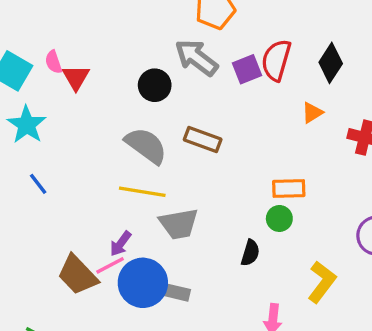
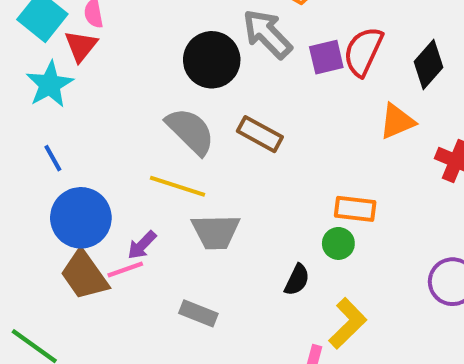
red triangle: (76, 77) -> (81, 46), moved
black circle: (155, 85) -> (212, 60), size x1.4
orange triangle: (312, 113) -> (397, 121), size x1.4
yellow L-shape: (322, 282) -> (348, 323), moved
blue circle: (143, 283) -> (81, 218), moved

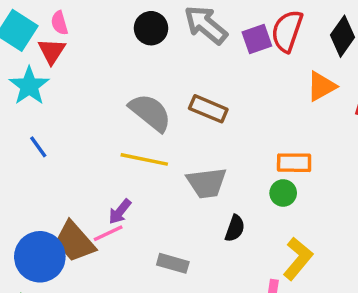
black circle: (212, 60) -> (151, 28), moved, size x0.7
blue circle: (81, 218) -> (40, 257), moved
gray trapezoid: (216, 232) -> (207, 183), moved
black semicircle: (297, 280) -> (235, 228), moved

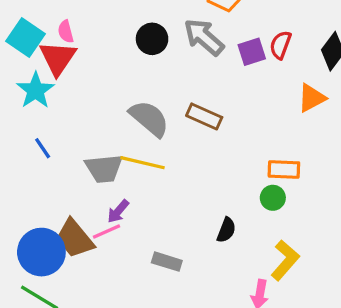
red semicircle: (287, 31) -> (281, 45), size x0.7
red triangle: (52, 51) -> (58, 58), size x1.4
gray trapezoid: (207, 183) -> (104, 168), moved

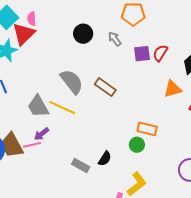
gray arrow: (204, 37) -> (115, 39), size x0.6
gray trapezoid: (104, 168) -> (38, 106), turned 55
gray rectangle: (167, 262) -> (81, 165), moved

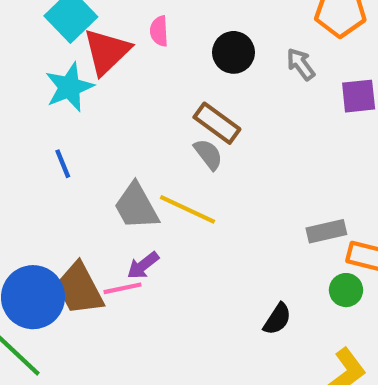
pink semicircle: (32, 19) -> (159, 31), moved
gray semicircle: (72, 82) -> (208, 154), size x0.6
brown rectangle: (105, 87) -> (217, 123), moved
gray rectangle: (81, 165) -> (326, 231), moved, turned -42

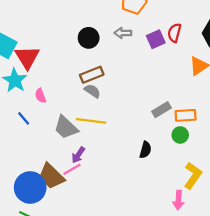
pink semicircle: (159, 31) -> (40, 96), moved
gray arrow: (301, 64) -> (123, 33), turned -35
brown rectangle: (217, 123) -> (92, 75), turned -40
black semicircle: (277, 319) -> (145, 150), moved

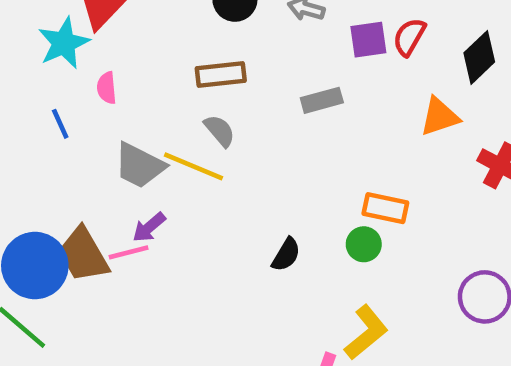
gray semicircle: (92, 91) -> (220, 131), moved
gray rectangle: (162, 110) -> (322, 100), moved
gray trapezoid: (66, 127) -> (139, 166), turned -32

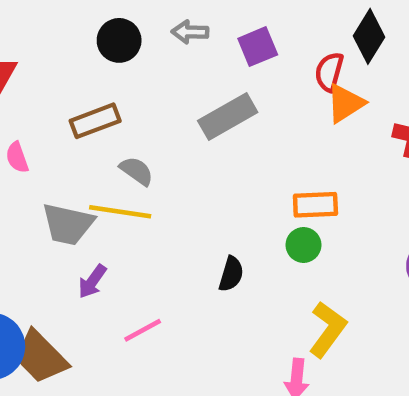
red semicircle: (409, 37) -> (329, 72), moved
brown rectangle: (221, 74) -> (95, 121), moved
gray rectangle: (322, 100) -> (228, 117), size x1.4
pink line: (129, 252) -> (143, 330), moved
brown trapezoid: (83, 255) -> (41, 357), moved

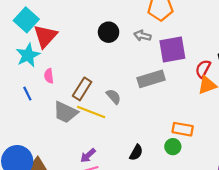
purple square: (258, 47) -> (172, 50), size x1.5
brown rectangle: (95, 121) -> (82, 89), moved, turned -50
gray semicircle: (137, 171) -> (114, 97), moved
purple arrow: (92, 281) -> (88, 155), moved

